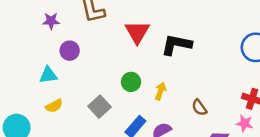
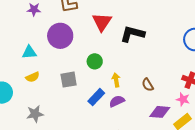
purple circle: (70, 51) -> (60, 36), moved, size x1.6
yellow arrow: (160, 91) -> (116, 80), moved, turned -32
gray square: (100, 107) -> (69, 80), turned 30

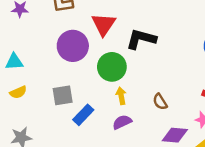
purple circle: (60, 36) -> (73, 46), moved
green circle: (95, 61) -> (112, 67), moved, size x1.5
blue rectangle: (96, 97) -> (83, 115), moved

